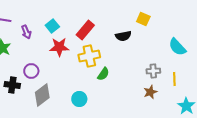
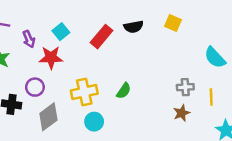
black semicircle: (123, 36) -> (134, 27), moved
red star: (59, 47) -> (51, 58), moved
yellow cross: (89, 56) -> (84, 92), moved

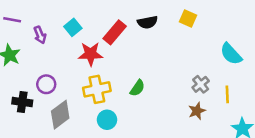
red star: (51, 58) -> (91, 54), moved
gray cross: (185, 87) -> (201, 84), turned -35

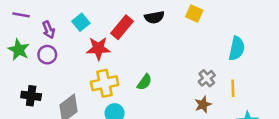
cyan semicircle: (231, 54) -> (237, 48), turned -125
purple circle: (46, 84) -> (47, 55), moved

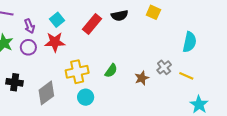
red star: (98, 48) -> (55, 42), moved
yellow line: (233, 88) -> (186, 76), turned -64
brown star: (203, 104) -> (142, 78), moved

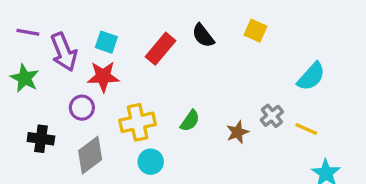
black semicircle: (120, 16) -> (203, 36), turned 63
cyan square: (57, 20) -> (106, 42), turned -32
purple arrow: (29, 26) -> (64, 52), size x1.6
cyan semicircle: (189, 42) -> (311, 77), turned 30
purple circle: (28, 47) -> (82, 108), moved

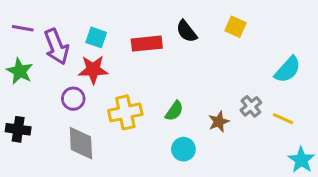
red rectangle: (161, 49) -> (147, 44), turned 44
black cross: (41, 139) -> (18, 129), moved
gray diamond: (90, 155) -> (81, 143), turned -56
cyan circle: (151, 162) -> (183, 149), moved

